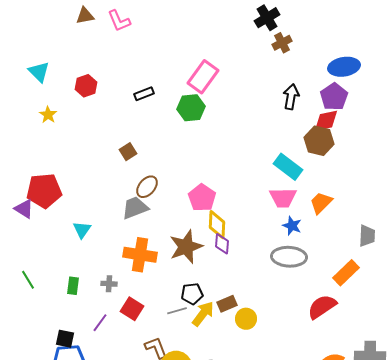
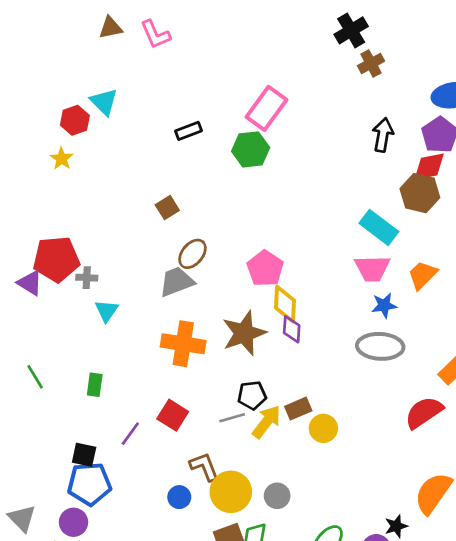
cyan triangle: (39, 72) -> (104, 102), moved
red hexagon: (86, 86) -> (75, 120), moved
blue star: (292, 226) -> (384, 305), turned -30
gray cross: (109, 284) -> (87, 278), moved

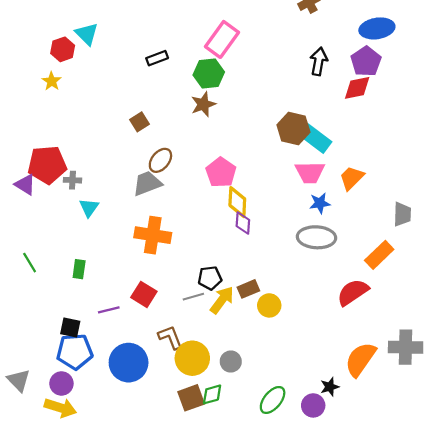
brown hexagon: (420, 193) -> (293, 128), moved
brown star: (244, 333) -> (203, 104), moved, size x0.7
purple line: (130, 434) -> (109, 310), turned 40
blue circle: (179, 497) -> (129, 363), moved, size x2.0

